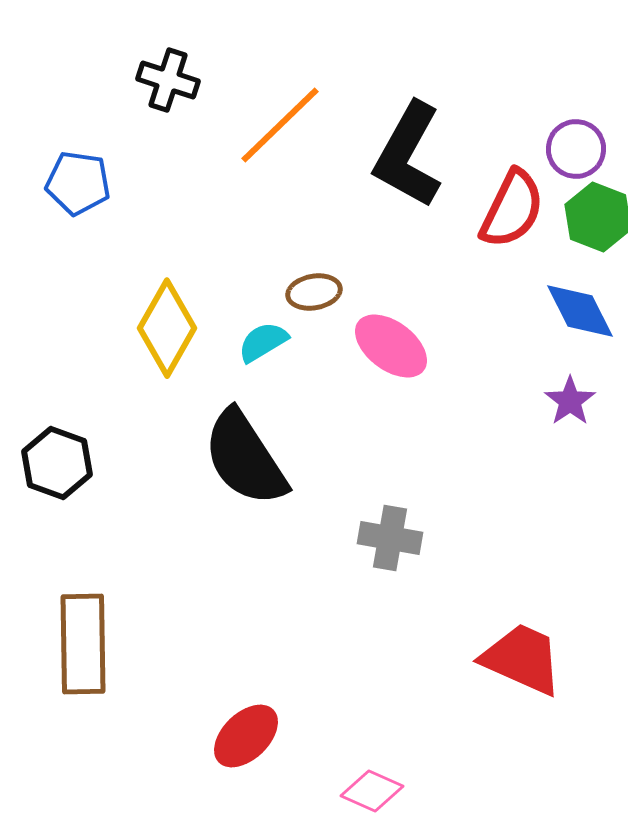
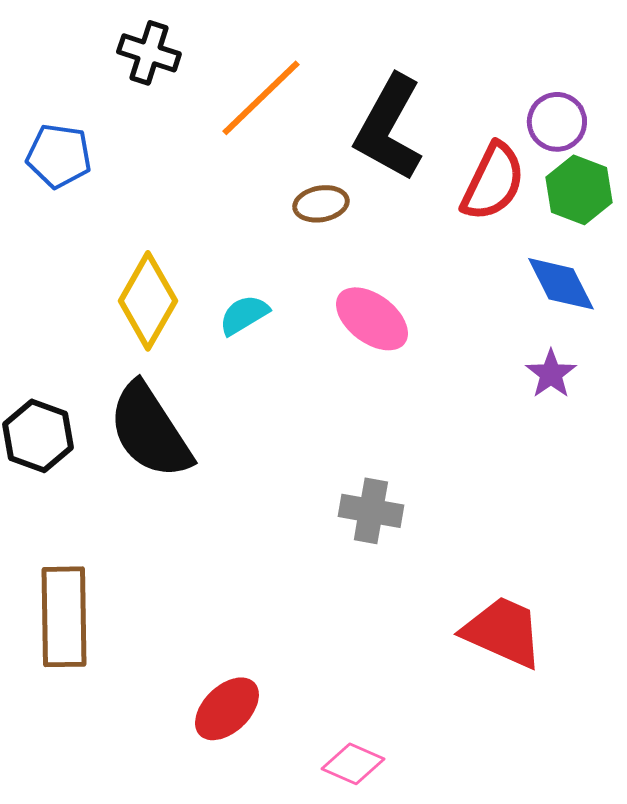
brown ellipse: (314, 292) -> (321, 204), moved
black semicircle: (245, 458) -> (150, 431), moved

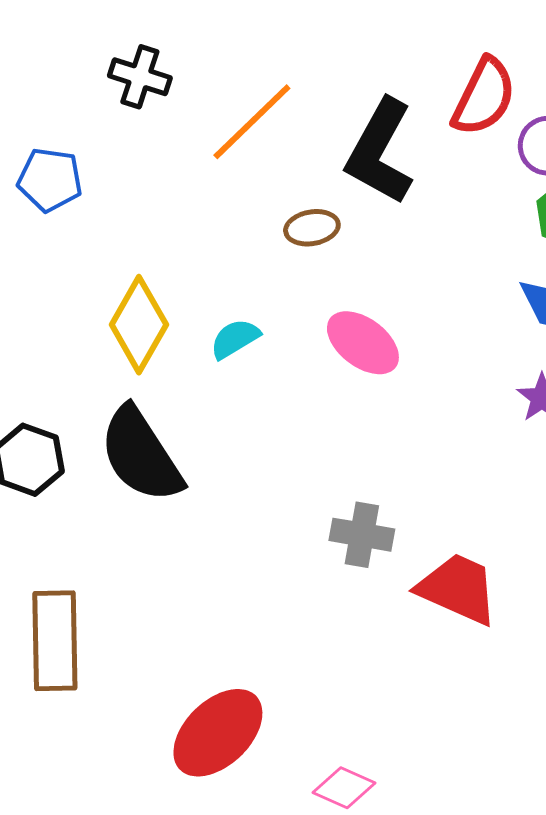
red semicircle: (493, 182) -> (484, 97), moved
red trapezoid: (503, 632) -> (458, 589), moved
red ellipse: (227, 709) -> (218, 733), size x1.4

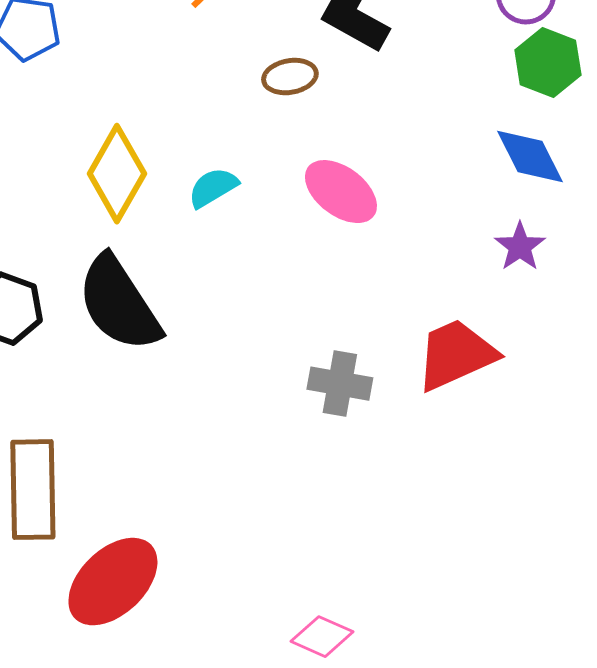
red trapezoid: (458, 589) -> (456, 355), moved, turned -48
red ellipse: (218, 733) -> (113, 582), moved

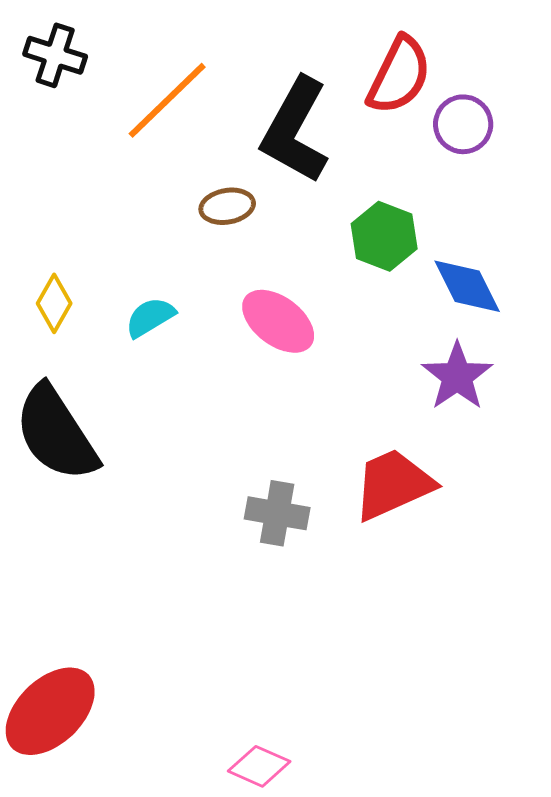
green hexagon: (548, 63) -> (384, 236), moved
yellow diamond: (117, 174) -> (54, 303), size x0.6
purple star: (520, 247) -> (457, 376), size x1.4

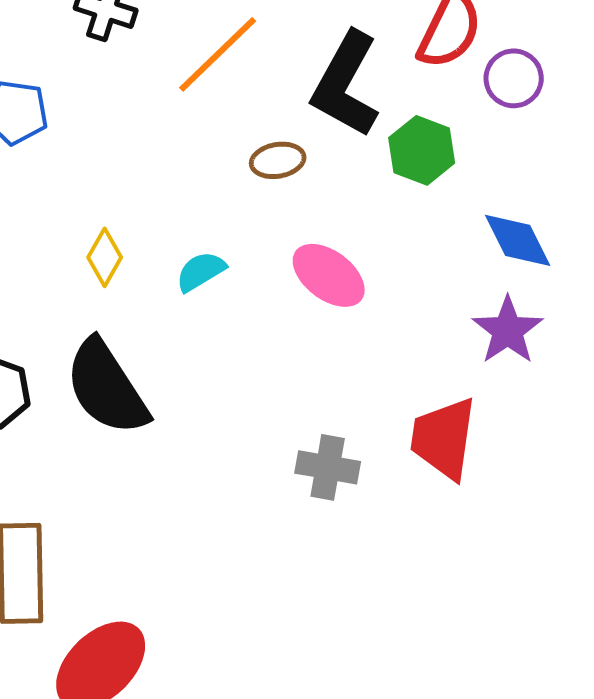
green hexagon: (384, 236) -> (422, 150), moved
red trapezoid: (393, 484) -> (444, 438), turned -58

